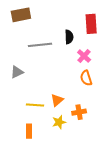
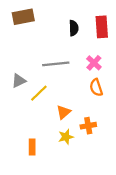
black semicircle: (69, 37) -> (74, 28), moved
gray line: (40, 45) -> (56, 64), moved
yellow line: (35, 105) -> (39, 93), moved, turned -48

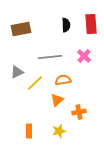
brown rectangle: (23, 17) -> (21, 29), moved
orange semicircle: (96, 88) -> (63, 80), moved, turned 98
yellow star: (66, 137) -> (59, 131), moved

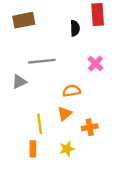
red rectangle: (91, 24) -> (98, 15), moved
brown rectangle: (21, 29) -> (24, 20), moved
gray line: (50, 57) -> (42, 61), moved
yellow line: (35, 83) -> (40, 124), moved, turned -54

